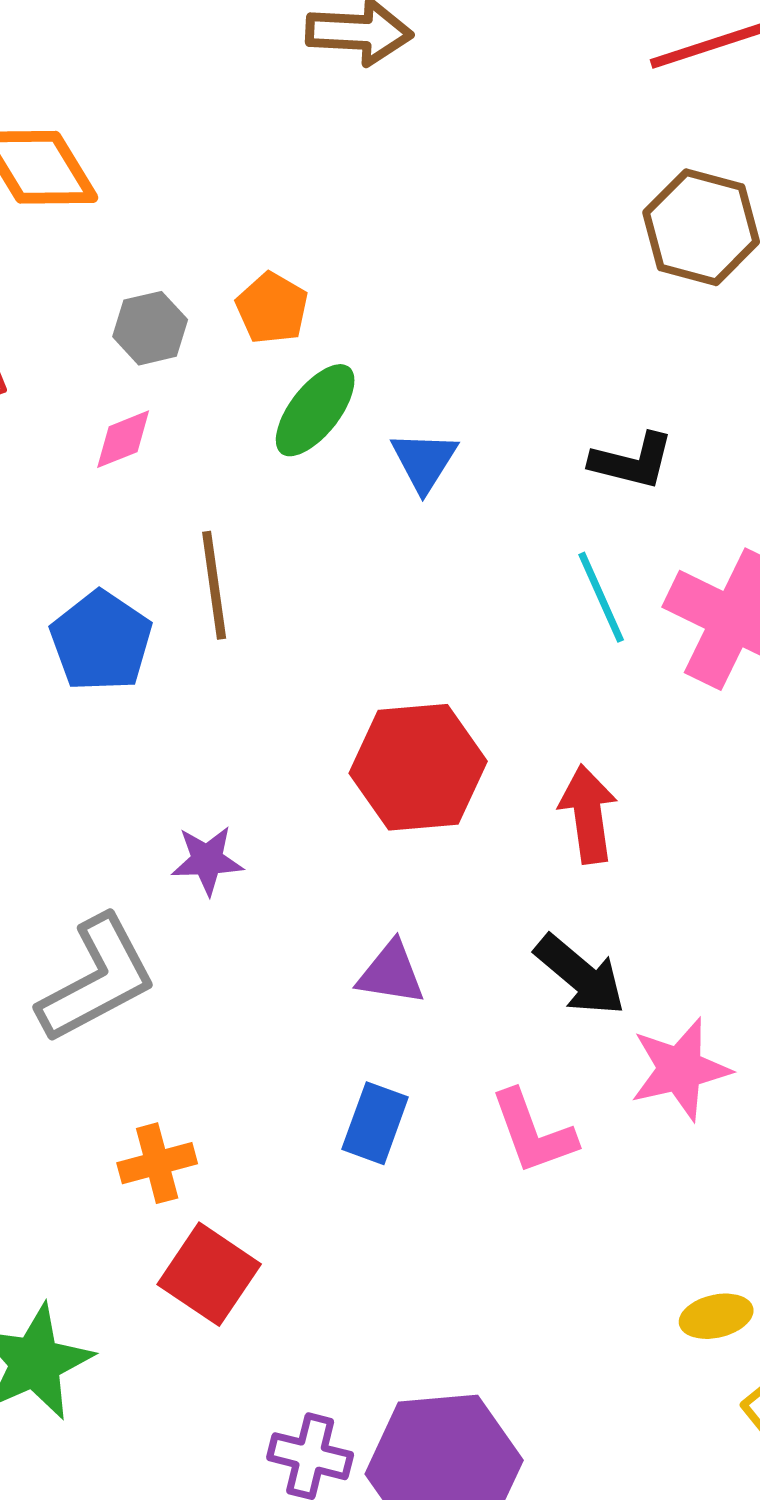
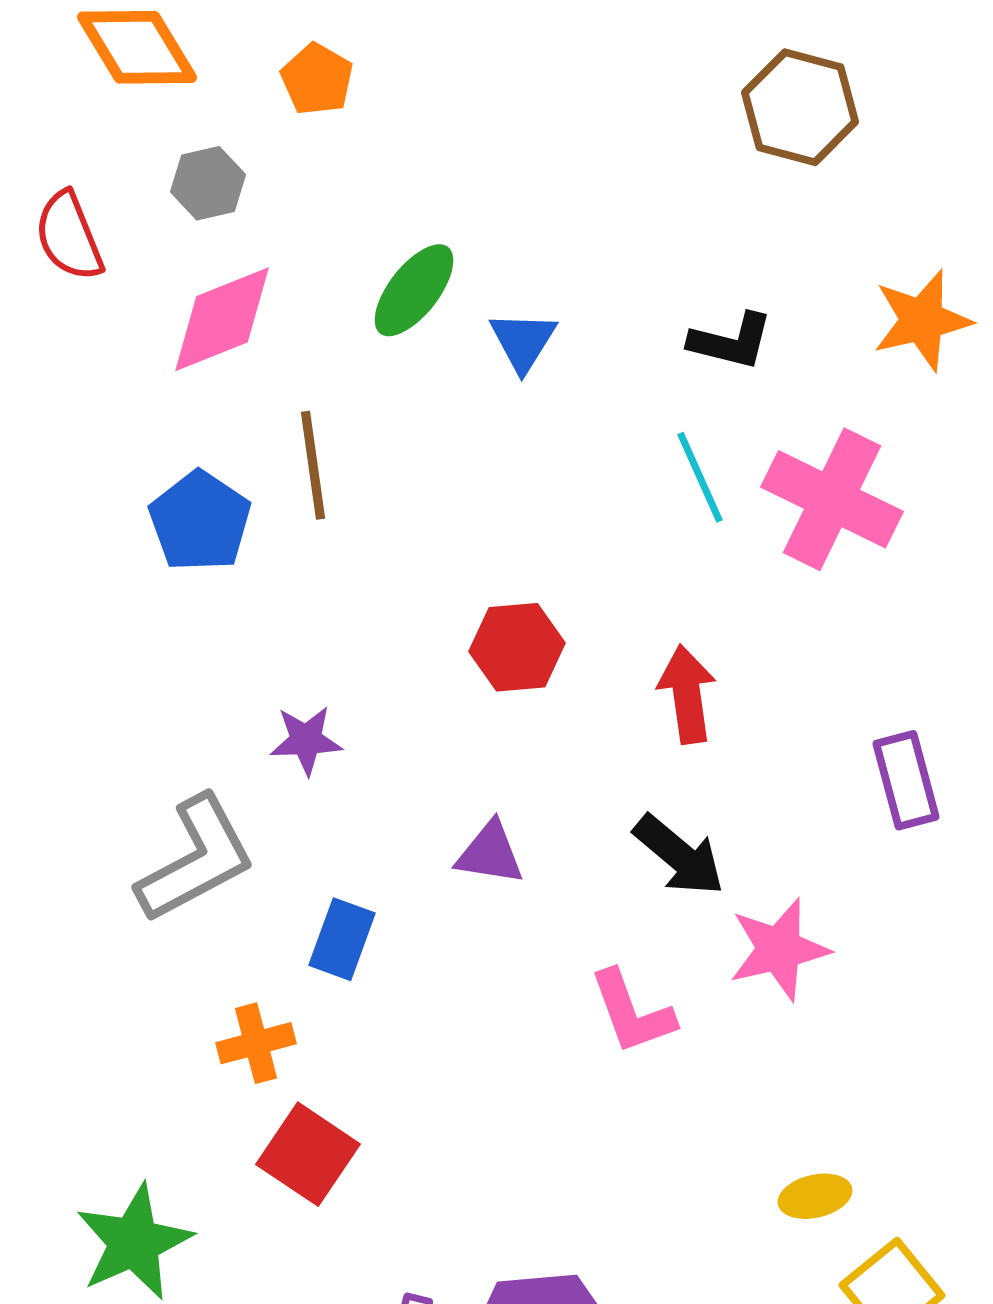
orange pentagon: (272, 308) -> (317, 79), moved
gray hexagon: (150, 328) -> (208, 183), moved
pink diamond: (123, 439) -> (222, 319), size x1.8
red hexagon: (418, 767) -> (517, 647), size x0.7
blue rectangle: (375, 1123) -> (342, 939), moved

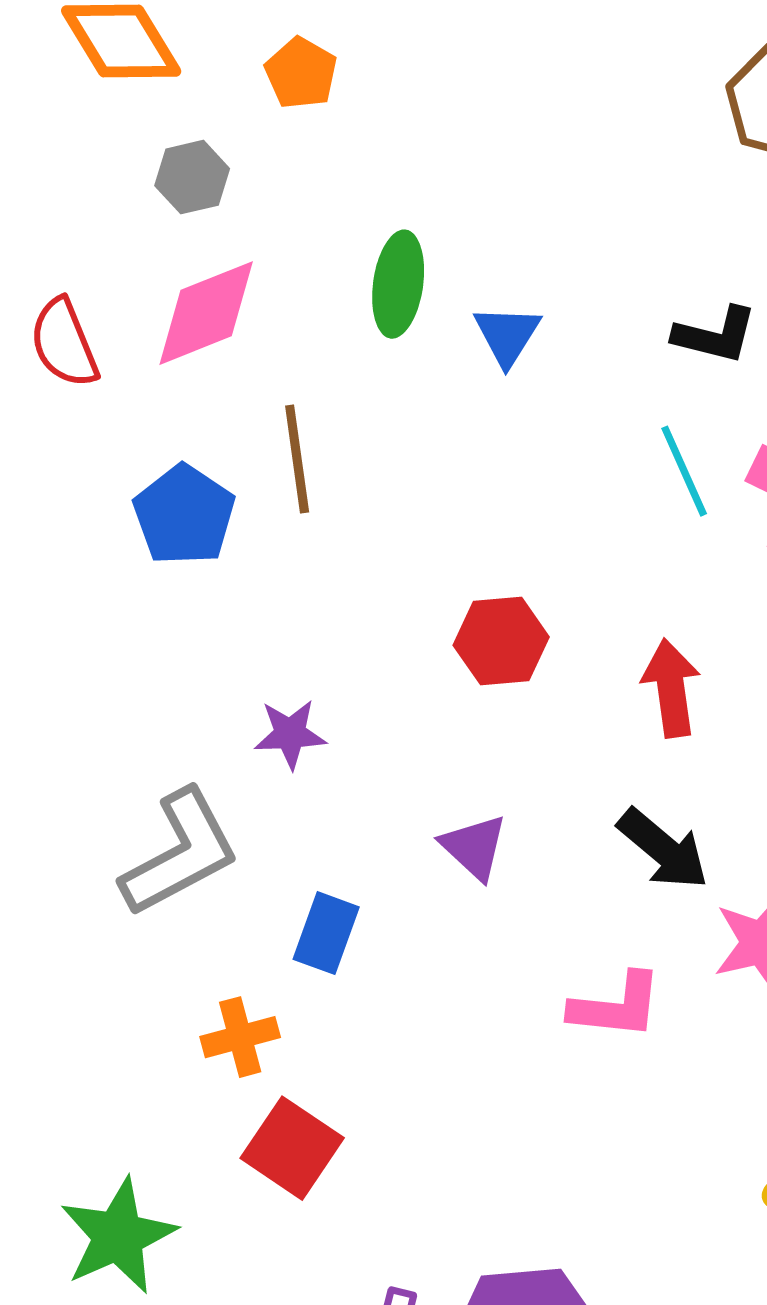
red semicircle: (69, 236) -> (64, 343), moved
green ellipse: (414, 290) -> (398, 284), turned -30
purple triangle: (490, 853) -> (474, 847), turned 34
pink L-shape: (632, 1012) -> (616, 1006), turned -64

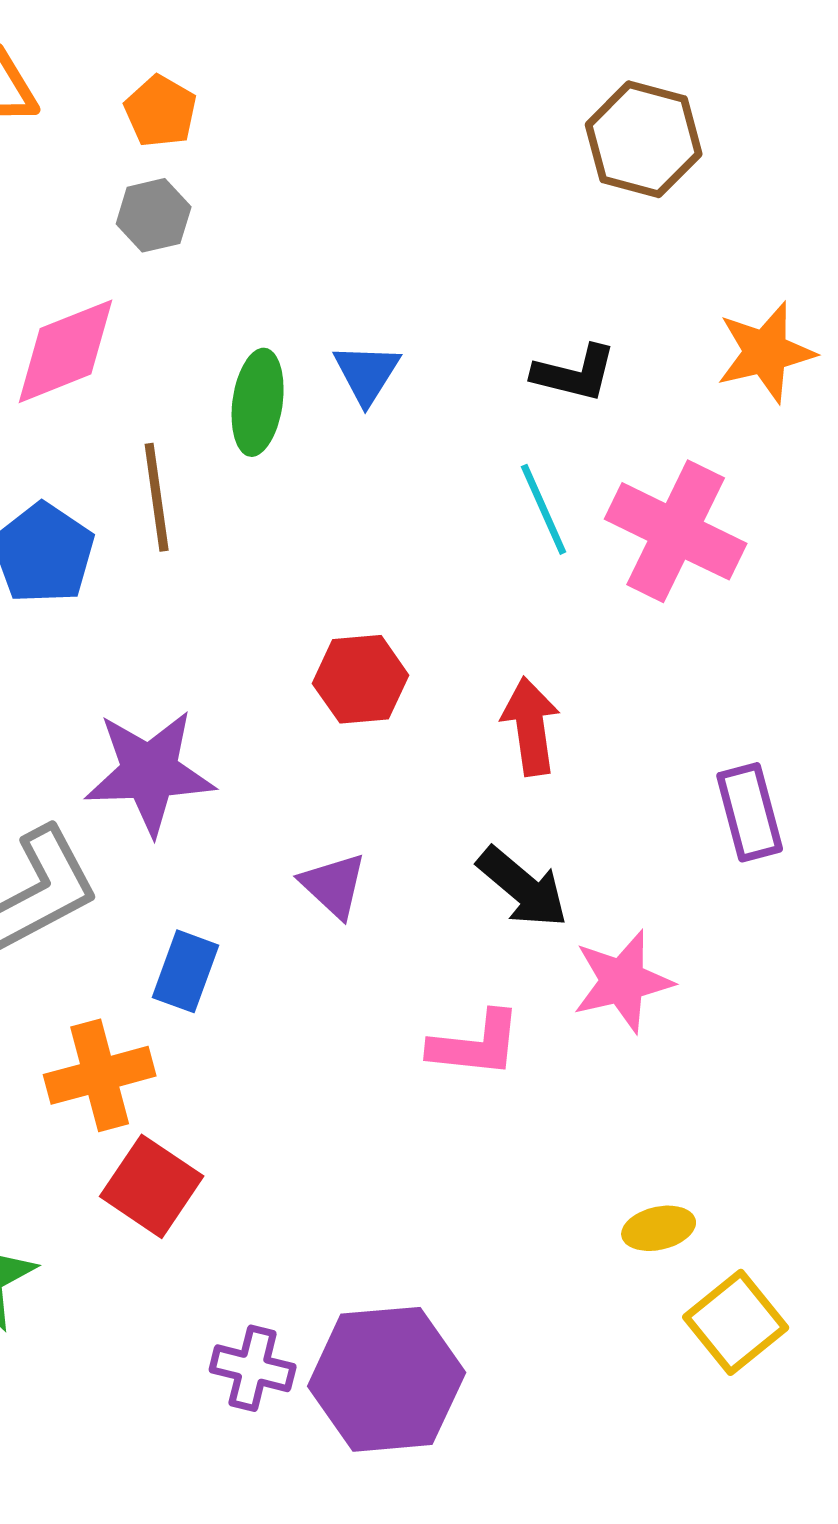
gray hexagon: (192, 177) -> (154, 215), moved
green ellipse: (398, 284) -> (258, 402), moved
purple star: (290, 734) -> (150, 772), size x1.8
orange cross: (240, 1037) -> (100, 1075), size x1.4

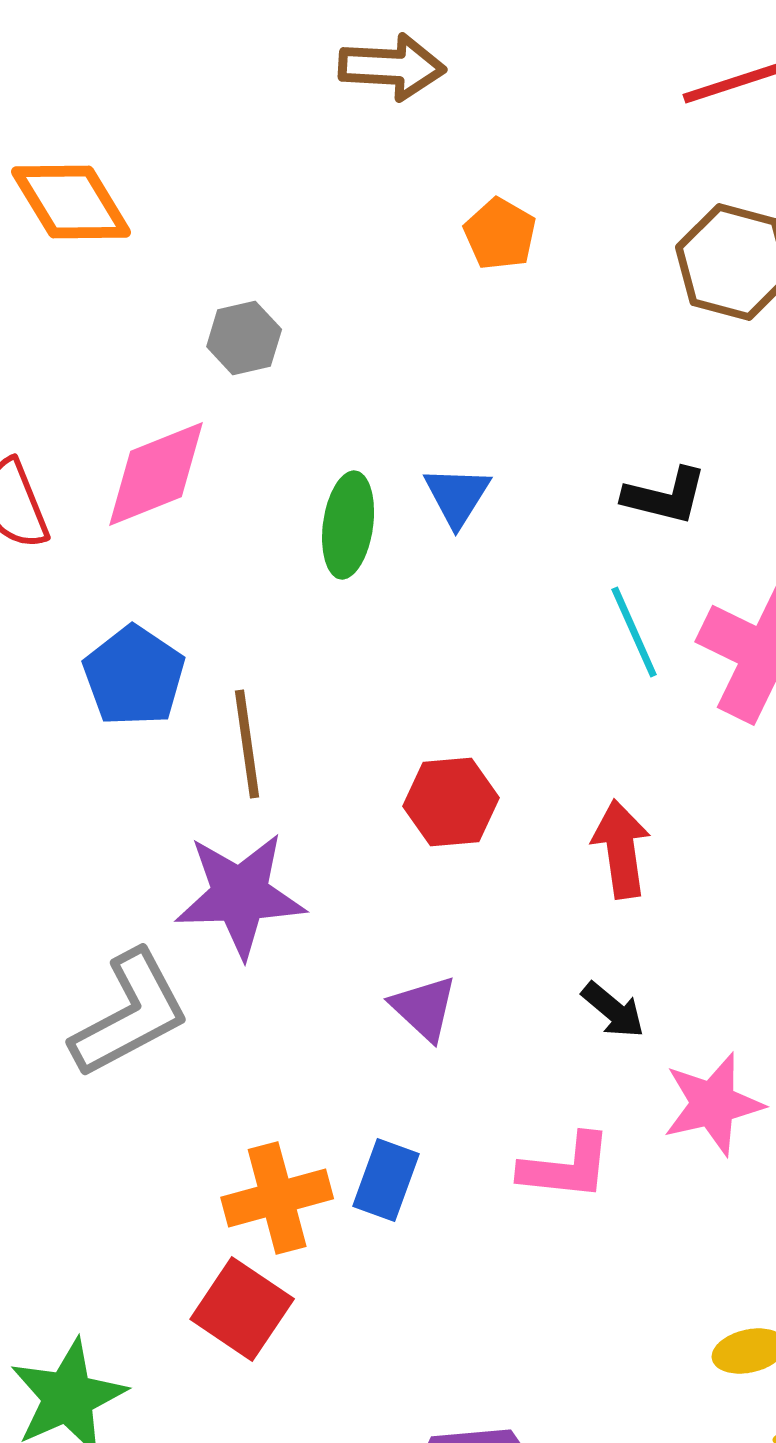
orange pentagon: (161, 111) -> (500, 234), moved
brown line: (157, 497) -> (247, 744), moved
black arrow: (523, 887) -> (613, 1010), size x0.7
blue rectangle: (186, 971) -> (386, 1180), moved
orange cross: (100, 1075) -> (277, 1198), moved

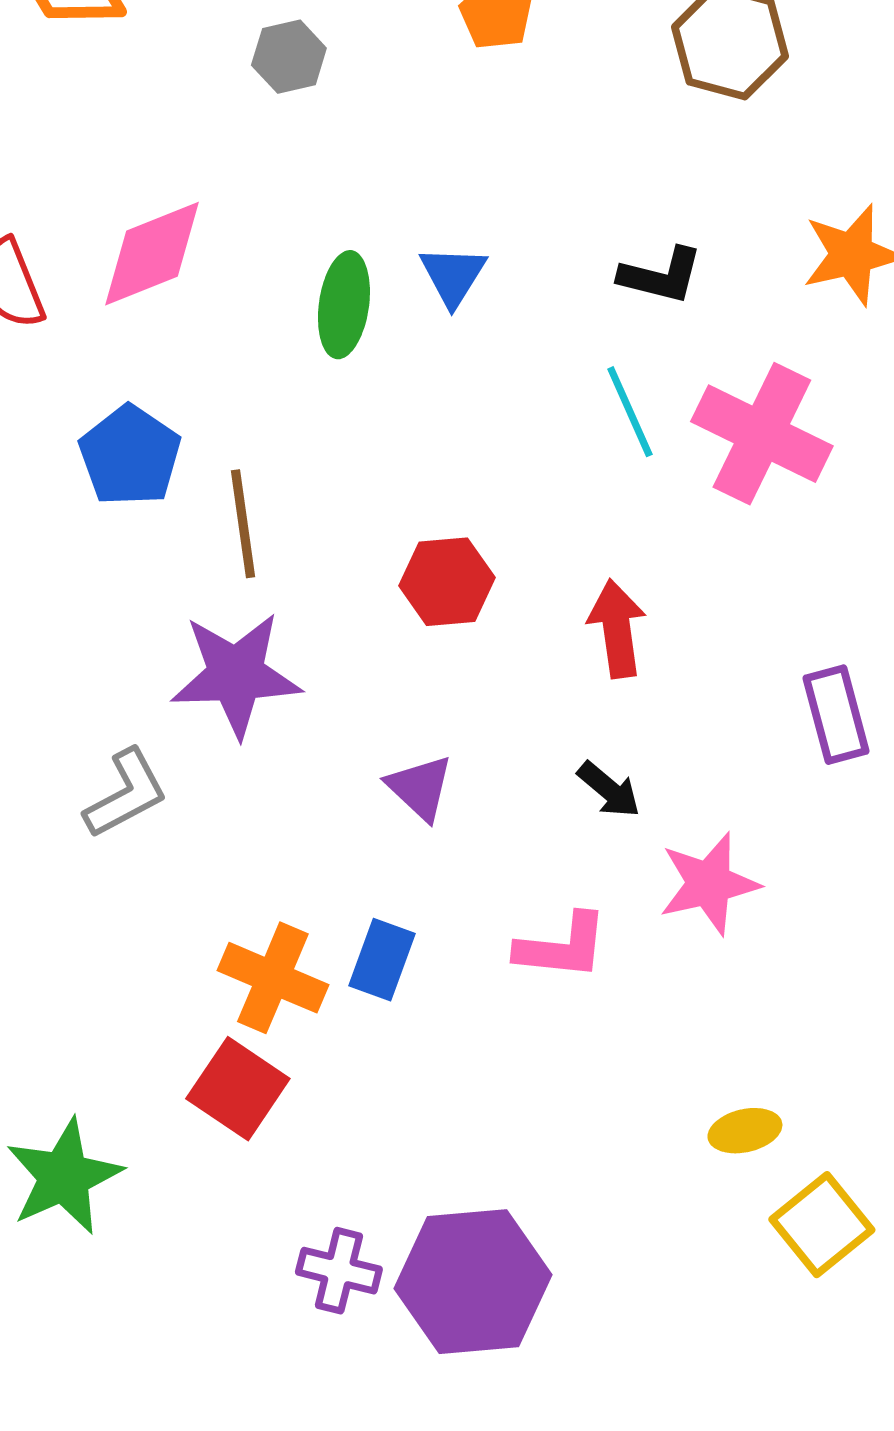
gray hexagon: (244, 338) -> (289, 57), moved
gray L-shape: (130, 1014) -> (126, 794), size x0.7
orange cross: (277, 1198) -> (273, 978), turned 38

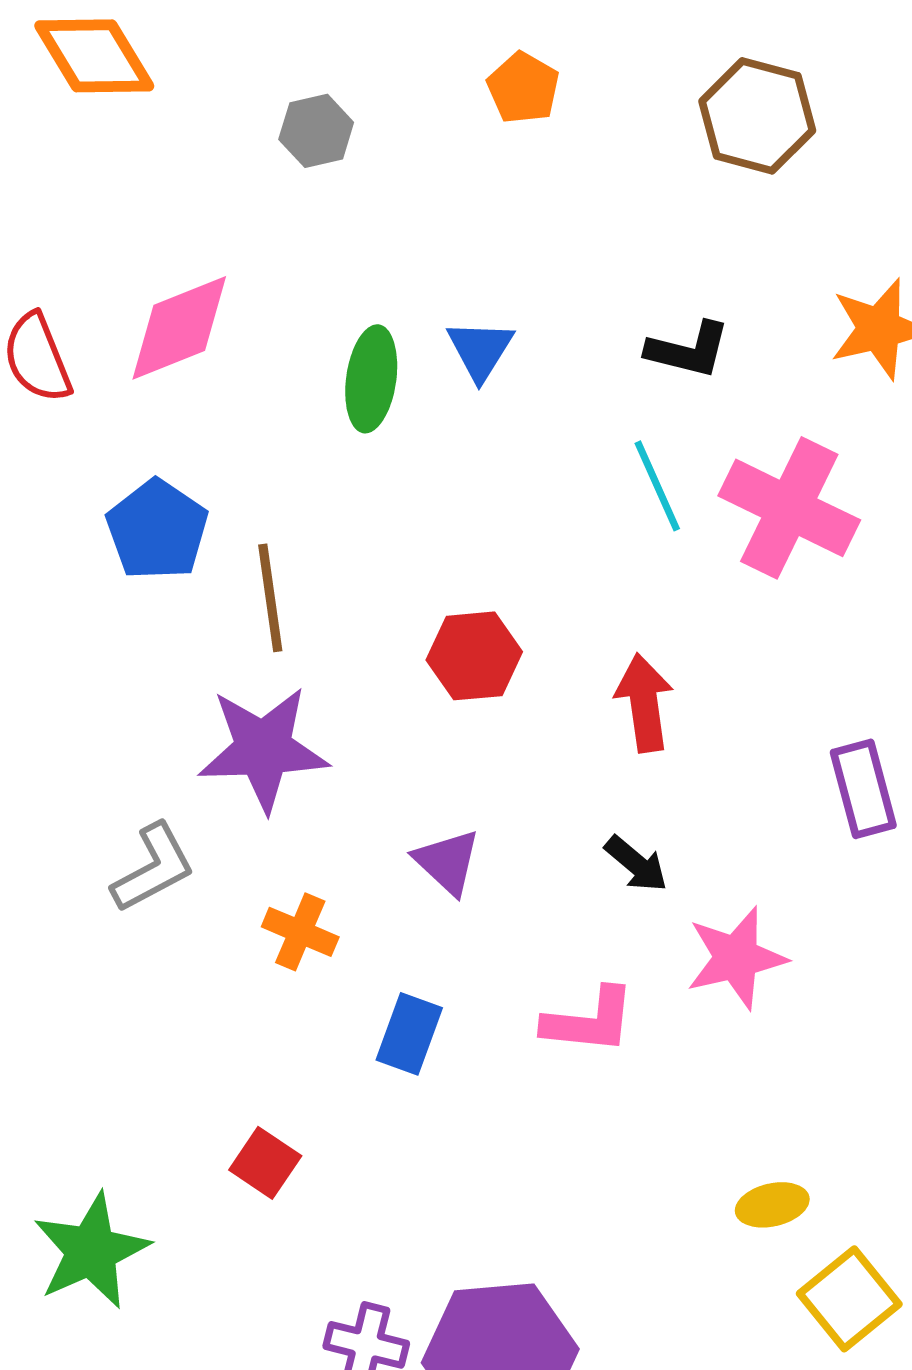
orange cross: (273, 978) -> (300, 932), moved, size x0.7
red square: (238, 1089) -> (265, 1163), size x0.7

